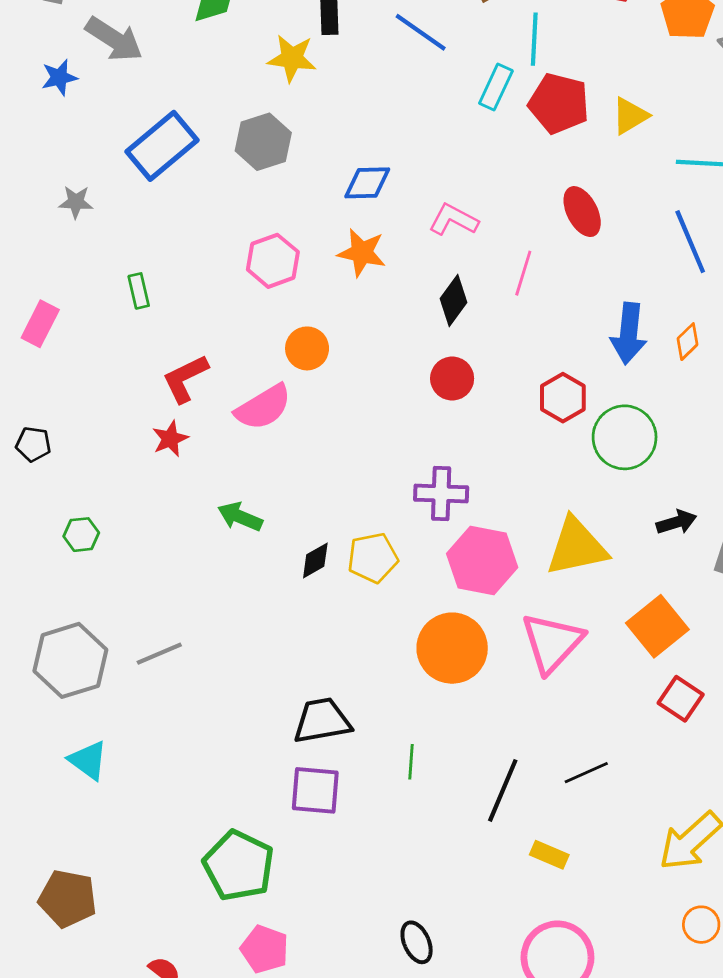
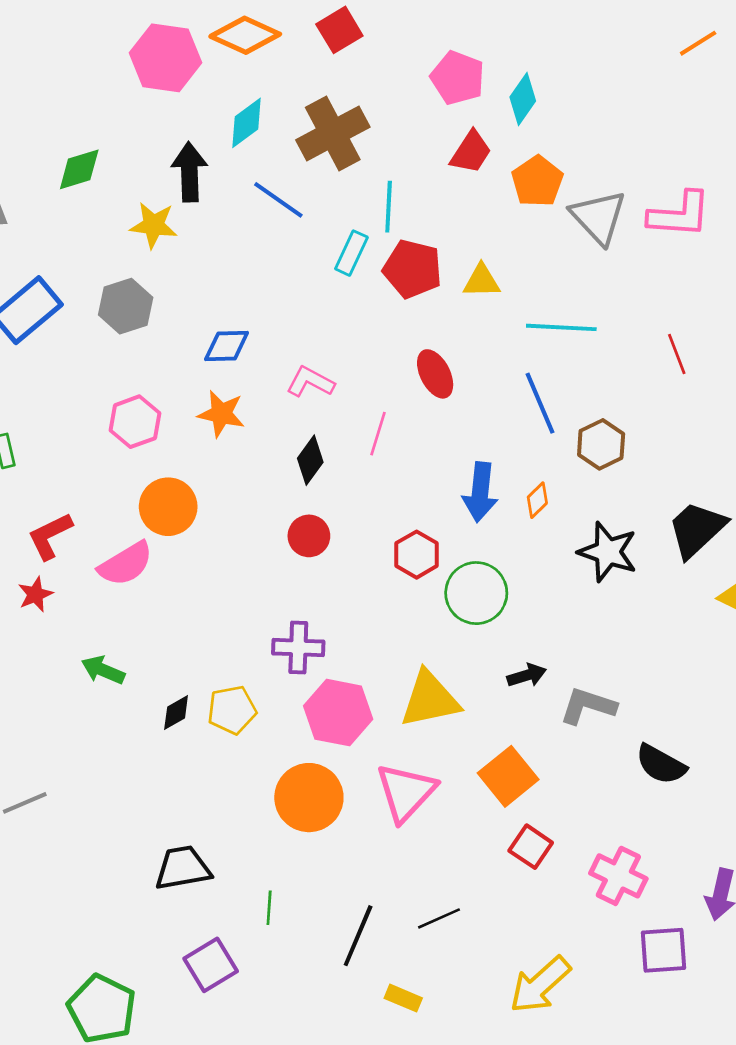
yellow triangle: (630, 116) -> (482, 281), turned 30
orange circle: (307, 348) -> (168, 507), size x1.4
purple square: (315, 790) -> (211, 965), moved, turned -36

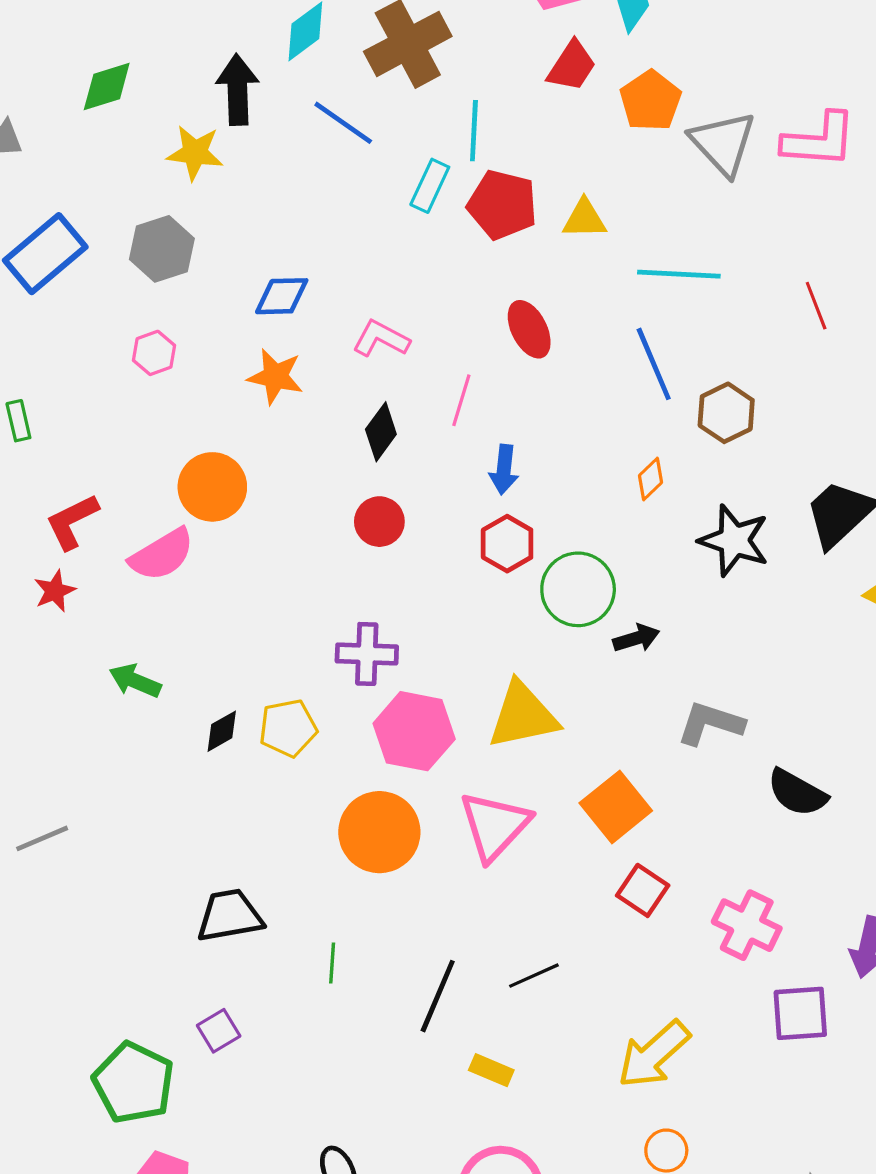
pink hexagon: (135, 422) -> (154, 353), moved, size x0.7
blue arrow: (480, 492) -> (504, 470), moved, size x0.7
black arrow: (527, 675) -> (636, 638), moved
purple square: (211, 965) -> (219, 1031), moved, size x0.7

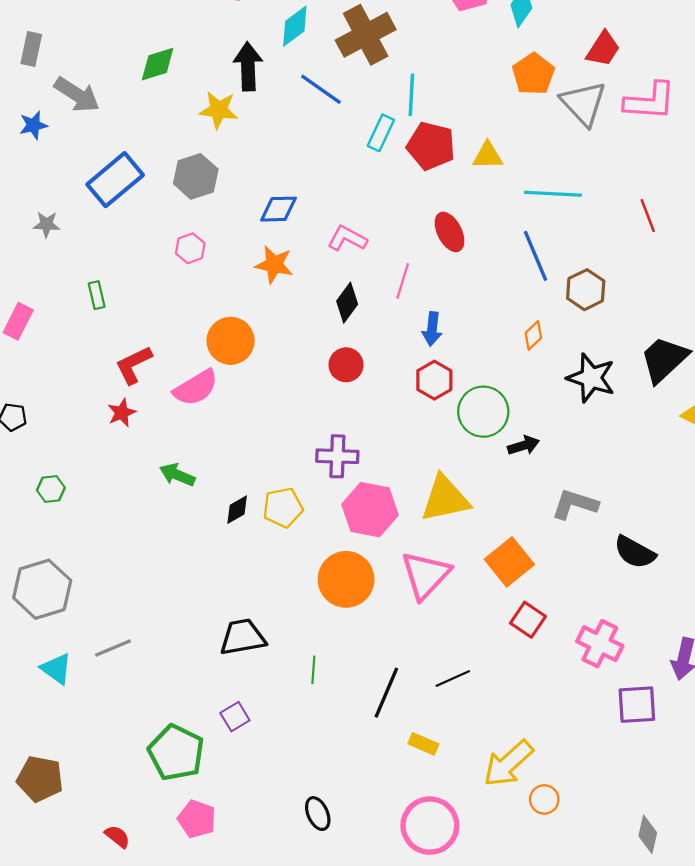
red trapezoid: (572, 66) -> (603, 49), moved
gray line: (42, 838) -> (113, 648), moved
yellow arrow: (654, 1054) -> (508, 763), moved

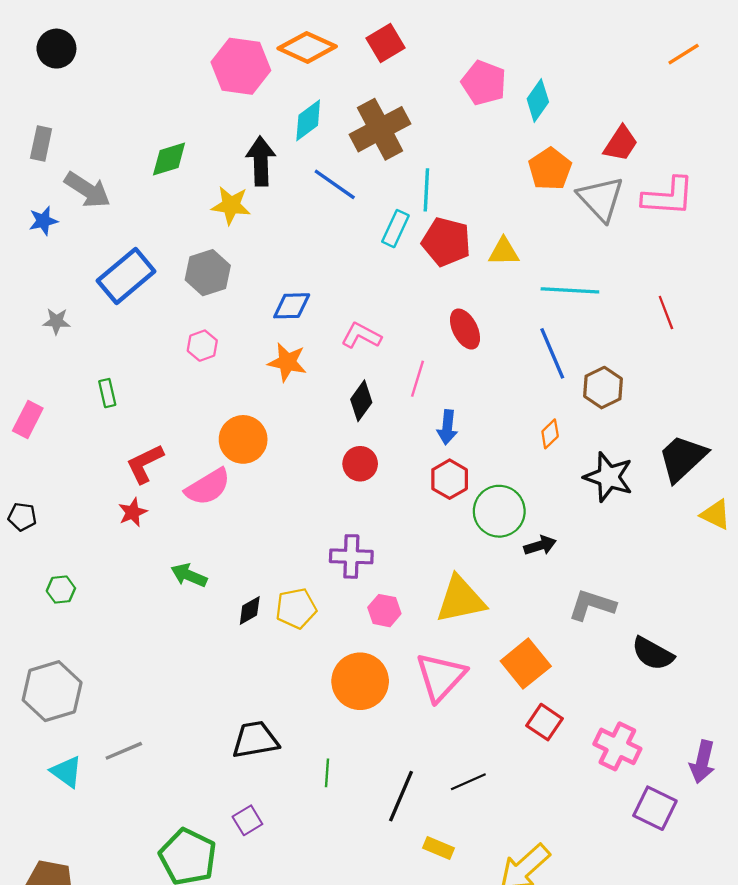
pink hexagon: (370, 510) -> (384, 611), size x0.6
purple square: (637, 705) -> (655, 808), turned 30

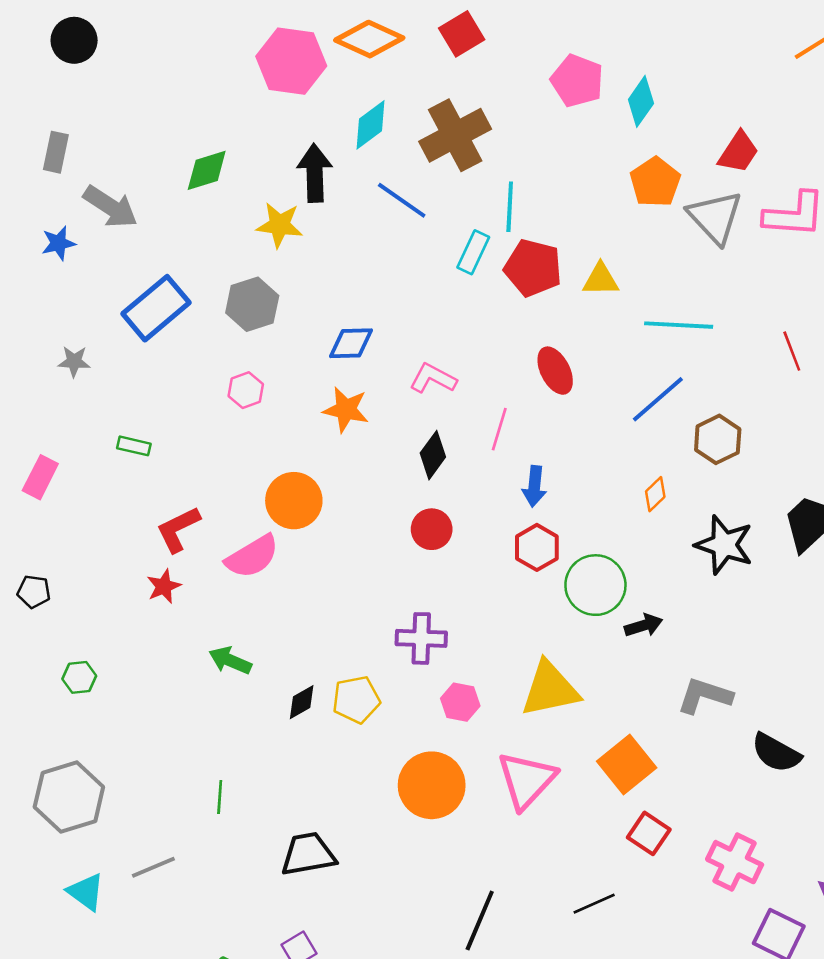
blue line: (552, 353) -> (658, 399), turned 72
green rectangle: (107, 393) -> (134, 446), turned -64
green line: (327, 773) -> (220, 797), moved
black line: (468, 782) -> (594, 904), moved

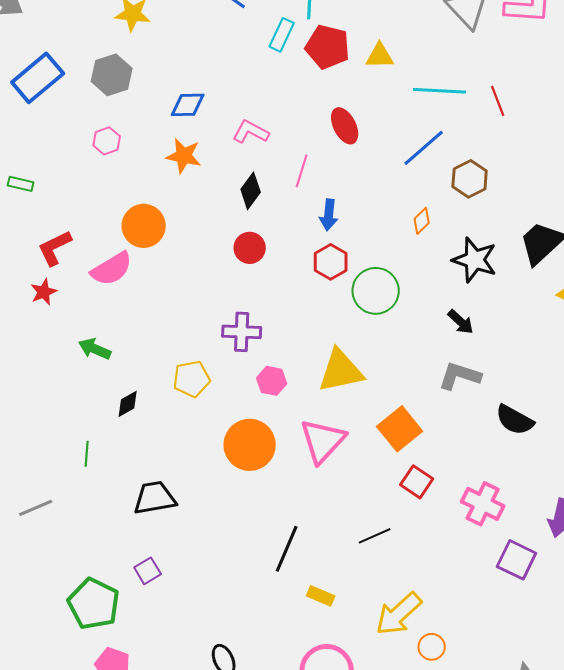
red line: (792, 351) -> (498, 101), moved
black arrow: (644, 625) -> (461, 322), moved, turned 60
black diamond: (302, 702) -> (128, 404), moved

